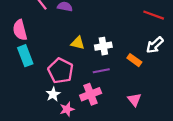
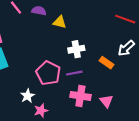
yellow triangle: (78, 43) -> (60, 22), moved
pink pentagon: (61, 71) -> (48, 73), moved
pink cross: (91, 94) -> (80, 96), moved, turned 30

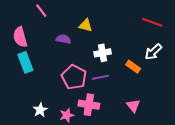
purple semicircle: (39, 11) -> (63, 39), moved
white star: (27, 96) -> (40, 110), moved
pink cross: (80, 96) -> (89, 105), moved

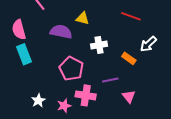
red line: (152, 22) -> (131, 16), moved
purple semicircle: (63, 39) -> (61, 32), size x1.5
purple line: (100, 77) -> (110, 80), moved

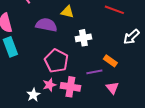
orange rectangle: (129, 58) -> (110, 61), moved
white star: (38, 101) -> (33, 95), moved
pink star: (64, 106) -> (49, 85), moved

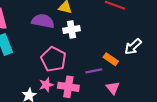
white arrow: (131, 37) -> (133, 47), moved
white cross: (83, 38) -> (72, 30), moved

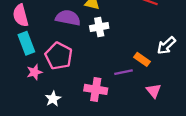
pink pentagon: (54, 59) -> (59, 56), moved
pink star: (46, 85) -> (34, 72), moved
pink triangle: (113, 88) -> (154, 91), moved

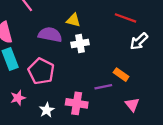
white arrow: (166, 46) -> (139, 41), moved
pink star: (34, 72) -> (18, 98), moved
white star: (53, 99) -> (47, 110), moved

